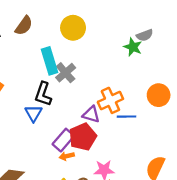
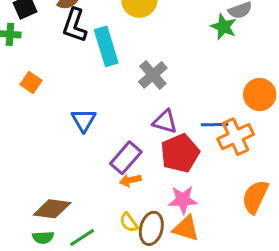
gray cross: (66, 73) -> (153, 75), moved
black L-shape: (43, 94) -> (75, 25), moved
orange cross: (110, 100) -> (236, 137), moved
red pentagon: (83, 137) -> (180, 153), moved

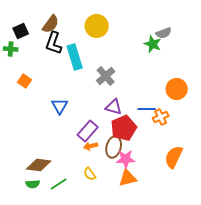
orange cross: (236, 137) -> (161, 117), size x0.7
brown ellipse: (151, 228) -> (114, 147), moved
orange triangle: (186, 228) -> (128, 178), turned -30

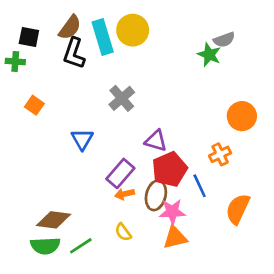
black square: (21, 31) -> (29, 37), turned 35
cyan rectangle: (75, 57) -> (103, 37), moved
gray cross: (106, 76) -> (122, 98), moved
blue line: (147, 109) -> (200, 186), moved, turned 66
green semicircle: (33, 184) -> (45, 246), size x1.5

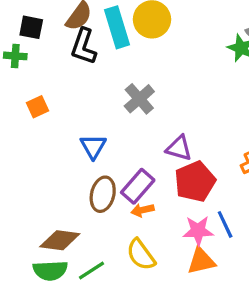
orange square: (34, 105) -> (38, 107), turned 30
blue line: (200, 186) -> (225, 224), moved
brown ellipse: (156, 195) -> (103, 194), moved
yellow semicircle: (123, 232) -> (141, 255), size x1.5

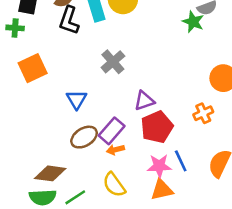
orange square: (38, 107) -> (33, 68), size x1.6
purple triangle: (179, 148) -> (144, 101), turned -35
brown ellipse: (103, 194) -> (84, 137), turned 44

